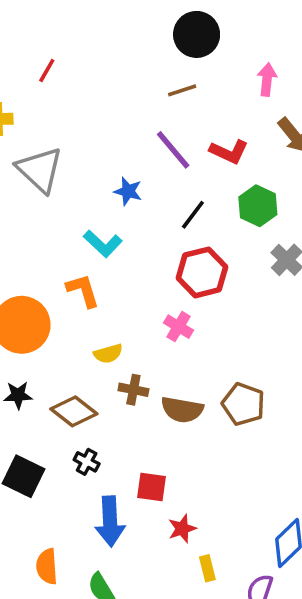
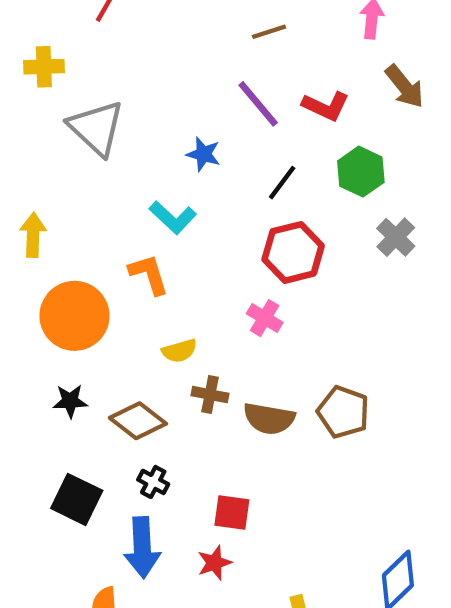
blue arrow: (110, 521) -> (142, 547), moved
red star: (182, 529) -> (214, 563), moved

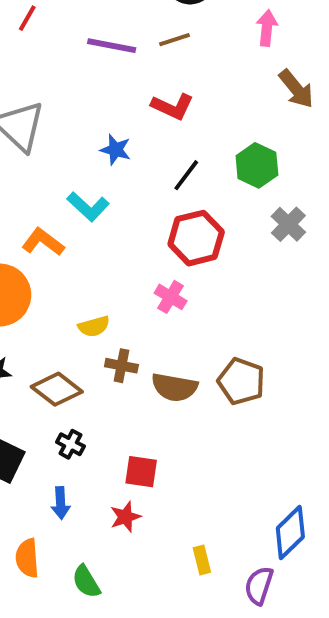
purple line: (258, 104) -> (112, 46), moved, turned -39
red L-shape: (326, 106) -> (173, 106), moved
orange L-shape: (149, 274) -> (43, 242), moved, turned -36
blue arrow: (142, 547) -> (61, 503), size x0.6

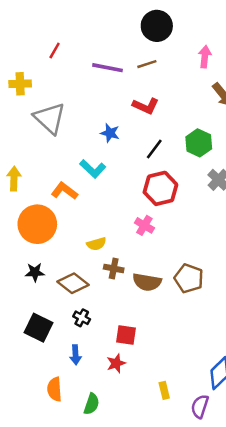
green semicircle: (86, 582) -> (91, 404), turned -130

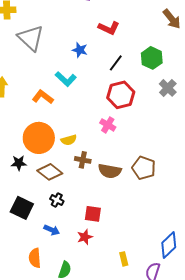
orange circle: (37, 224) -> (39, 138), moved
blue arrow: (75, 355) -> (52, 230), turned -63

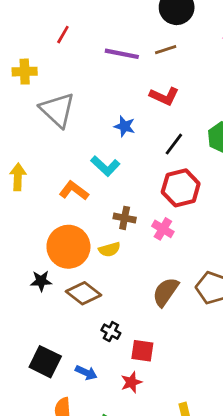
brown cross: (83, 160) -> (125, 218), moved
brown semicircle: (110, 171) -> (166, 292), turned 115
black cross: (57, 200) -> (111, 332), moved
black square: (22, 208) -> (45, 362), moved

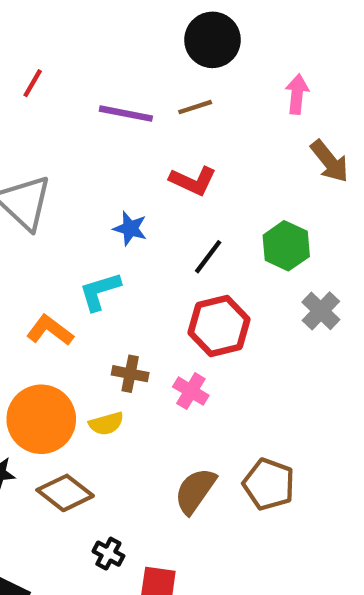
cyan L-shape: (105, 166) -> (100, 291), turned 120

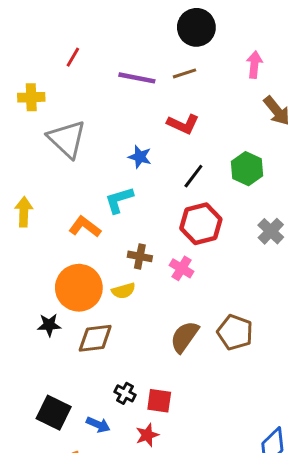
gray cross: (321, 311) -> (271, 231), moved
brown diamond: (65, 493) -> (95, 338), turned -45
black cross: (108, 554) -> (125, 393), moved

